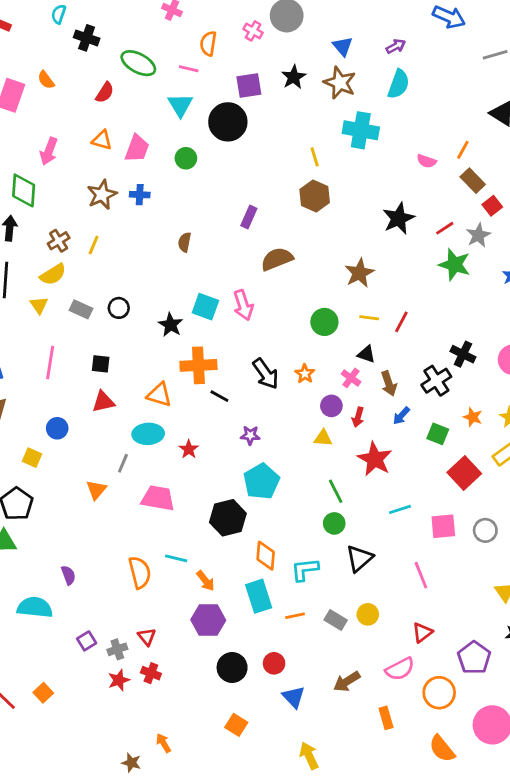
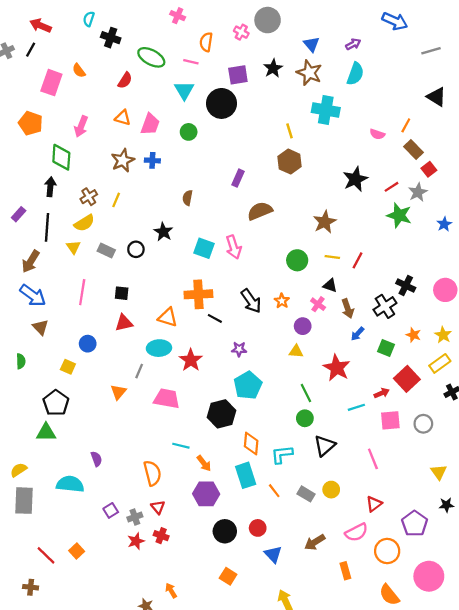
black star: (171, 325) -> (163, 232), moved
red arrow: (358, 417) -> (382, 393), moved, turned -128
red star: (189, 449) -> (191, 360), size x1.5
orange semicircle: (140, 572) -> (152, 473), moved
orange line: (295, 616) -> (274, 491), turned 64

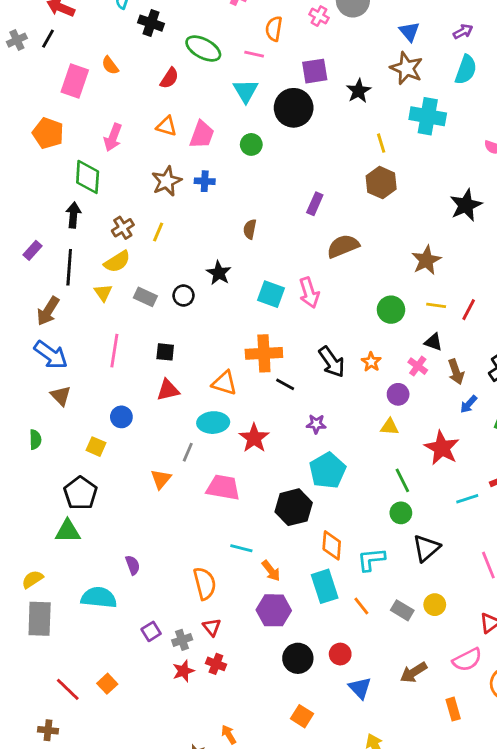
black star: (273, 68) -> (359, 91), moved

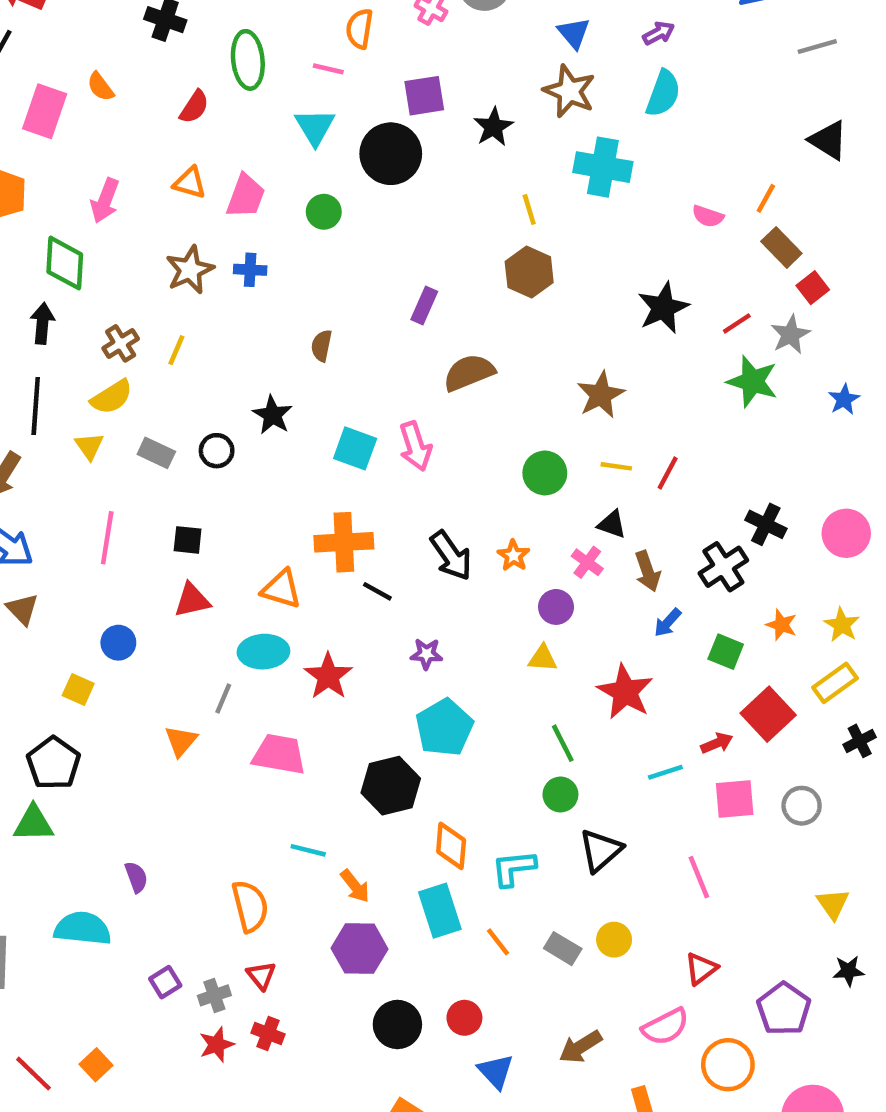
green ellipse: (203, 48) -> (248, 60), turned 56

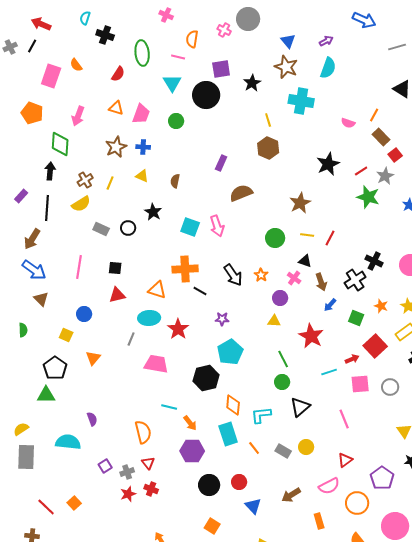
yellow triangle: (89, 446) -> (142, 176), moved, turned -32
orange triangle: (181, 741) -> (93, 358), moved

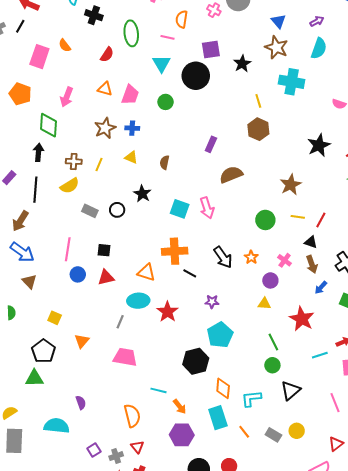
brown cross: (85, 180) -> (74, 161), turned 35
black triangle: (305, 261) -> (311, 242), moved
blue circle: (84, 314) -> (78, 274), moved
pink trapezoid: (156, 364) -> (125, 357), moved

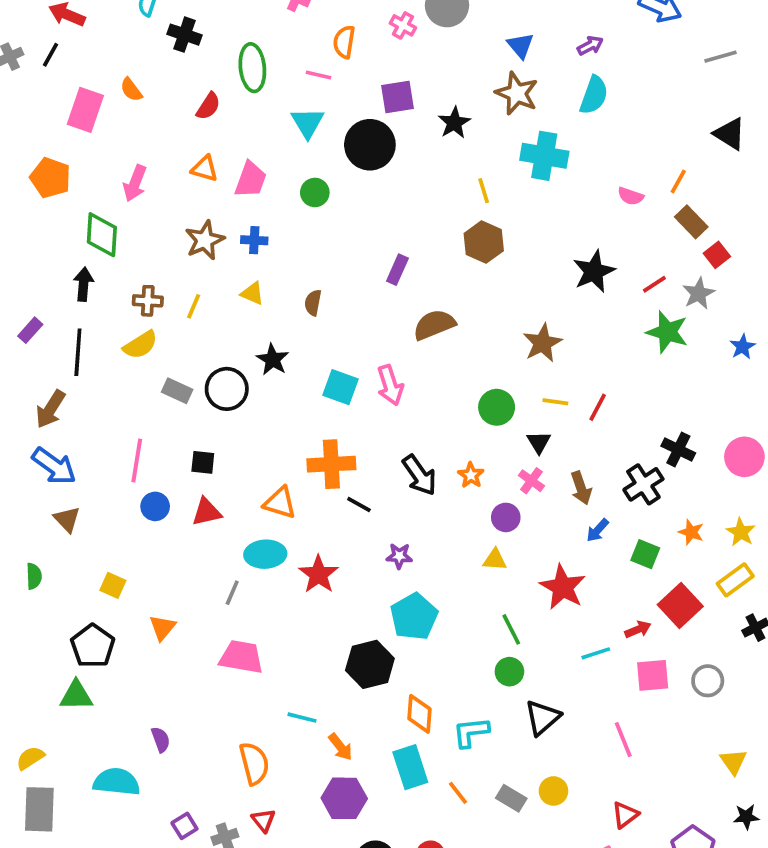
black circle: (117, 210) -> (227, 389), size x1.5
black triangle: (311, 242) -> (539, 442), moved, turned 40

